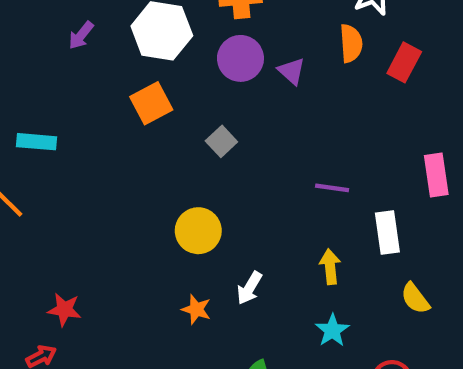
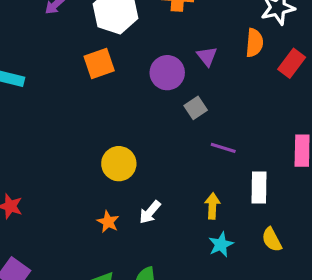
purple circle: (240, 58) -> (167, 73), moved
gray square: (221, 141) -> (196, 108), moved
cyan star: (332, 330) -> (221, 244), moved

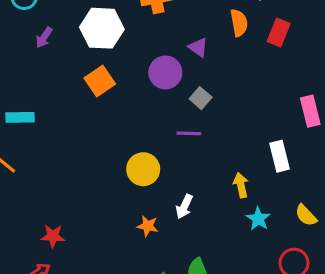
purple line: (223, 148) -> (189, 133), moved
yellow semicircle: (272, 240) -> (306, 215), moved

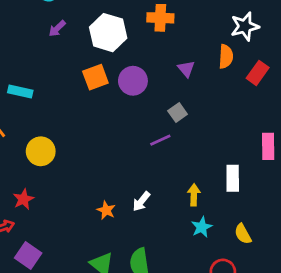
purple circle: (165, 72) -> (133, 81), moved
purple line: (189, 133) -> (160, 140), turned -40
yellow circle: (143, 169) -> (41, 151), moved
red star: (53, 236) -> (23, 199), turned 30

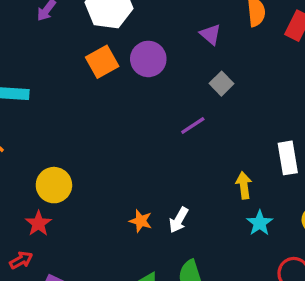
gray square: (178, 113) -> (222, 84), moved
yellow circle: (41, 151) -> (54, 185), moved
white arrow: (141, 201) -> (179, 220), moved

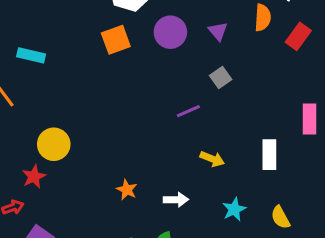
purple circle: (148, 59) -> (170, 32), moved
yellow arrow: (244, 185) -> (212, 159), moved, turned 110
white arrow: (179, 220) -> (176, 200), moved, turned -130

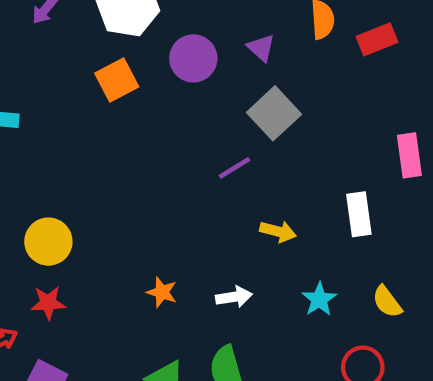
red rectangle: (298, 36) -> (377, 39), turned 40
gray square: (221, 77) -> (274, 113), size x1.6
red star: (34, 177) -> (48, 303), moved, turned 30

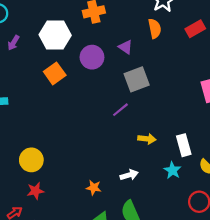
red rectangle: (377, 39) -> (195, 29), moved
gray square: (274, 113) -> (137, 79), turned 30
white rectangle: (359, 214) -> (184, 145), moved
orange star: (162, 292) -> (94, 188), moved

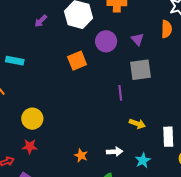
purple arrow: (13, 43) -> (41, 21), moved
orange square: (55, 73) -> (77, 61), moved
purple line: (120, 110) -> (120, 93), turned -70
cyan star: (172, 170) -> (143, 160), moved

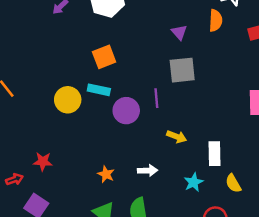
purple circle: (106, 41) -> (126, 111), moved
cyan rectangle: (15, 61) -> (99, 90), moved
yellow circle: (32, 119) -> (68, 100), moved
cyan star: (143, 160) -> (194, 182), moved

